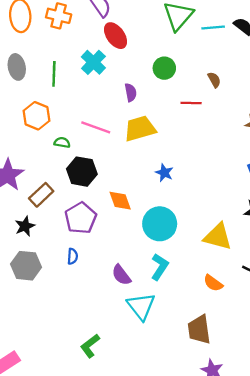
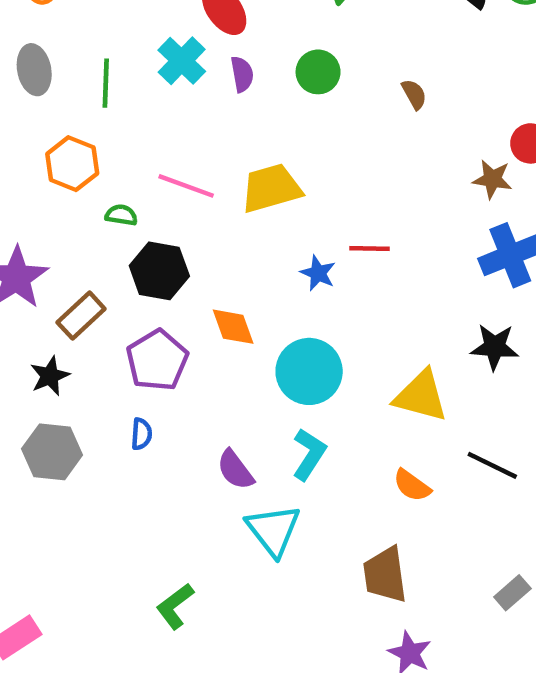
purple semicircle: (131, 93) -> (242, 74), moved
red line: (191, 103) -> (369, 249), moved

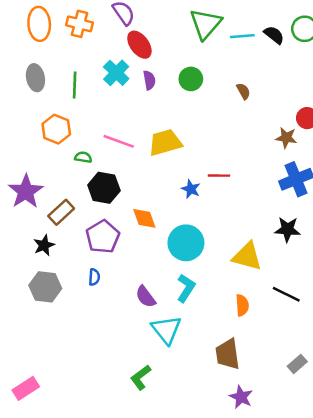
orange semicircle: (412, 485) -> (242, 305), turned -130
green L-shape: (175, 606) -> (141, 377), moved

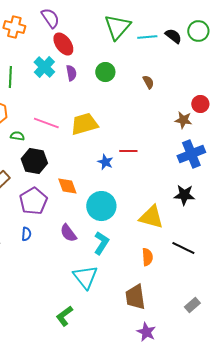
purple semicircle: (146, 297) -> (68, 233), moved

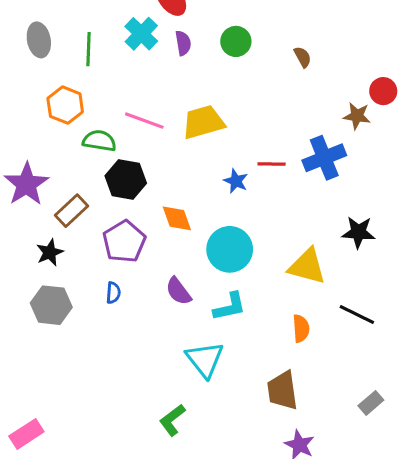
green semicircle: (17, 136) -> (99, 141), size x1.5
blue cross: (191, 154) -> (324, 158), moved
cyan L-shape: (101, 243) -> (230, 307), turned 45

